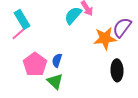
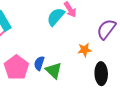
orange star: (105, 38) -> (85, 50), moved, size x0.6
green triangle: (55, 81) -> (54, 71), moved

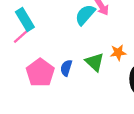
green triangle: (54, 71) -> (95, 62), moved

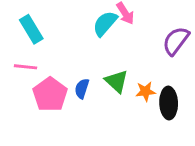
pink line: (21, 36) -> (25, 67), moved, turned 48
orange star: (118, 53) -> (145, 91), moved

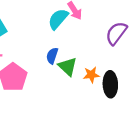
blue semicircle: (82, 89) -> (52, 56), moved

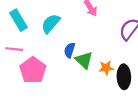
cyan semicircle: (58, 19) -> (51, 24), moved

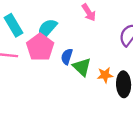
pink pentagon: (33, 70) -> (40, 47), moved

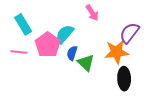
cyan semicircle: (47, 29) -> (65, 34), moved
orange star: (105, 75) -> (117, 52), moved, size x1.6

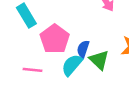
cyan semicircle: (65, 34) -> (72, 65), moved
pink line: (19, 52) -> (33, 70), moved

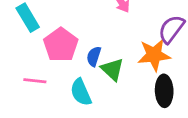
cyan semicircle: (72, 65) -> (81, 92), moved, turned -65

